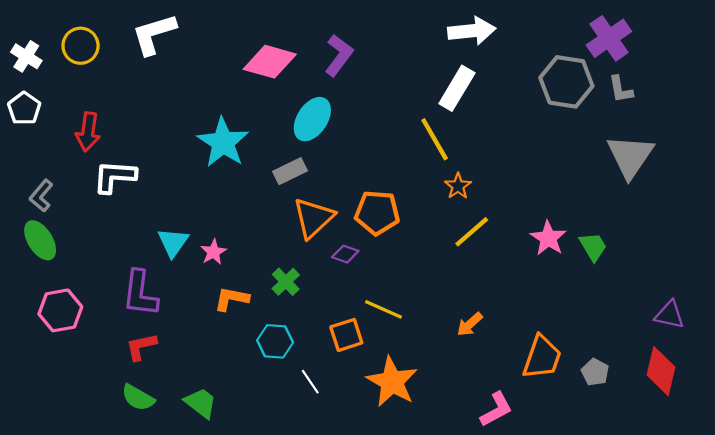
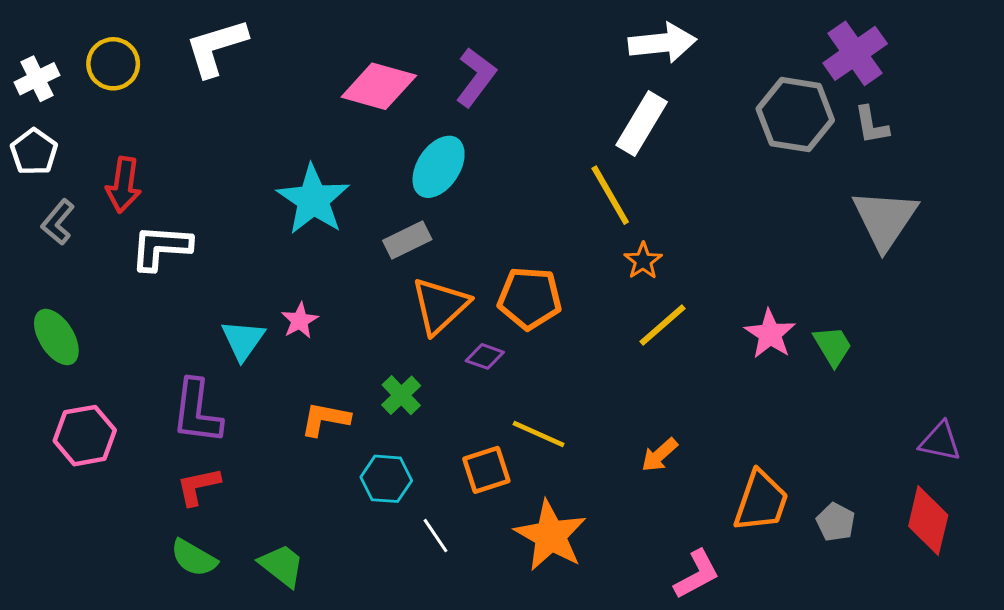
white cross: (26, 56) -> (37, 79), turned 32
gray L-shape: (41, 196) -> (58, 222), moved
pink star: (213, 252) -> (300, 321), moved

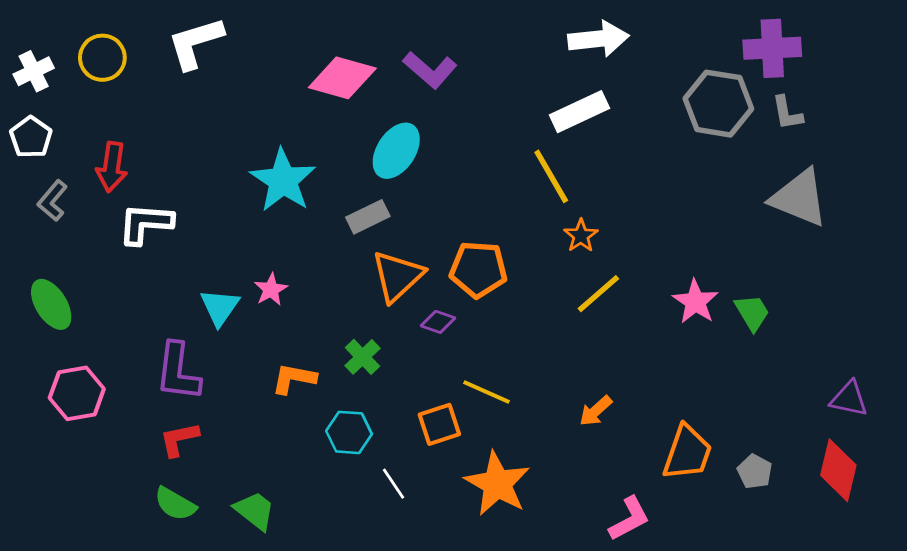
purple cross: (855, 53) -> (772, 48), turned 32
purple L-shape: (476, 77) -> (430, 70), turned 94
white rectangle: (642, 124) -> (580, 112), turned 34
gray triangle: (885, 219) -> (799, 198), turned -42

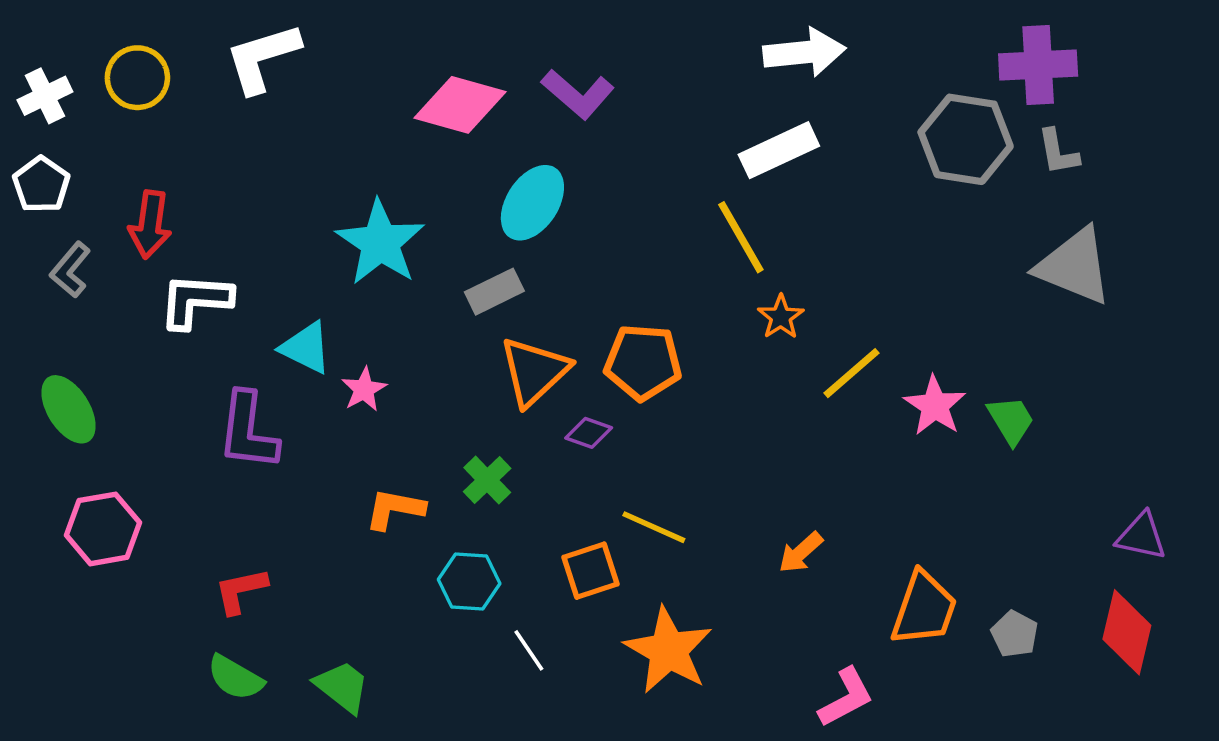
yellow line: (598, 294) -> (851, 373), moved
cyan triangle: (220, 307) -> (306, 348), moved, turned -39
purple L-shape: (178, 372) -> (248, 431), moved

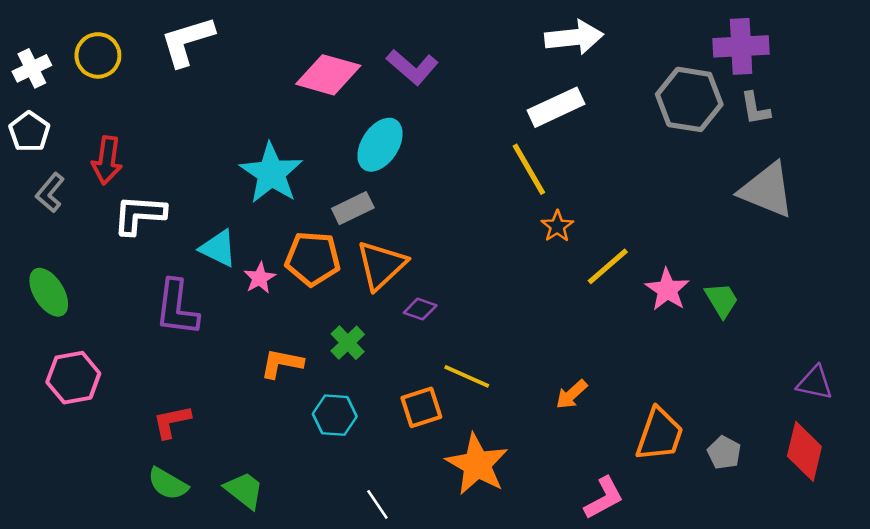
orange pentagon: (643, 362) -> (313, 259), moved
white line: (529, 650) -> (377, 504), moved

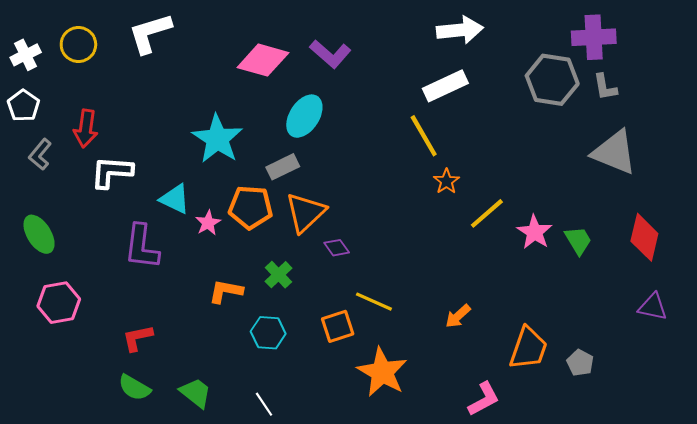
purple diamond: (420, 309) -> (337, 248), turned 35
red diamond: (804, 451) -> (644, 237), moved
white line: (377, 504) -> (264, 404), moved

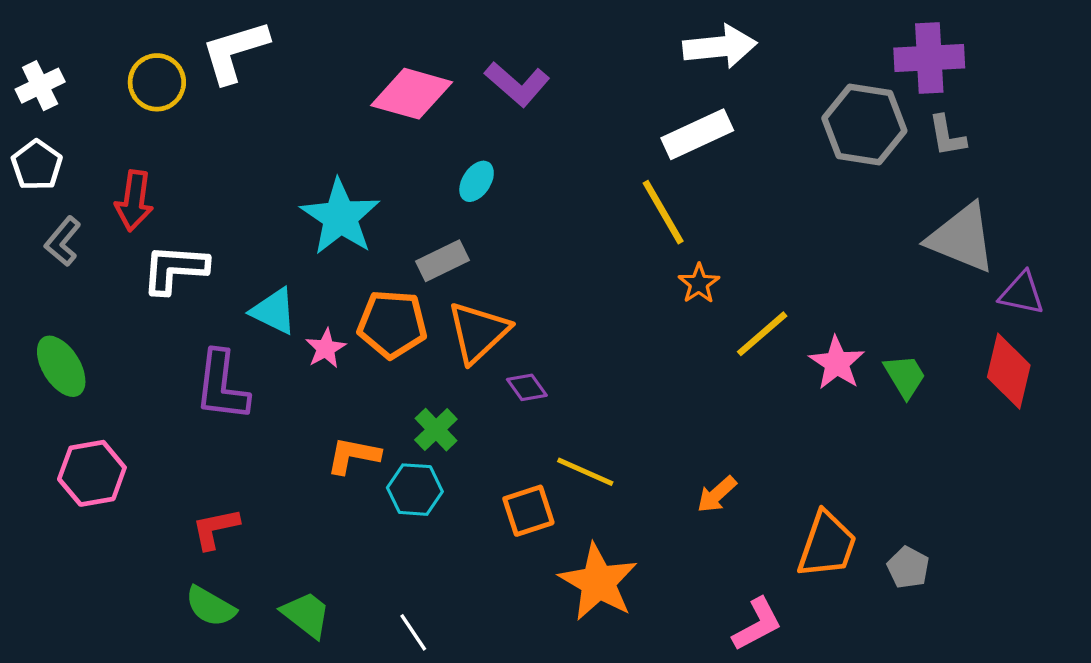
yellow circle: (78, 45) -> (157, 82), moved
cyan ellipse: (304, 116) -> (477, 181), size x0.6
purple triangle: (653, 307) -> (1022, 293), moved
cyan hexagon: (268, 333) -> (415, 490), moved

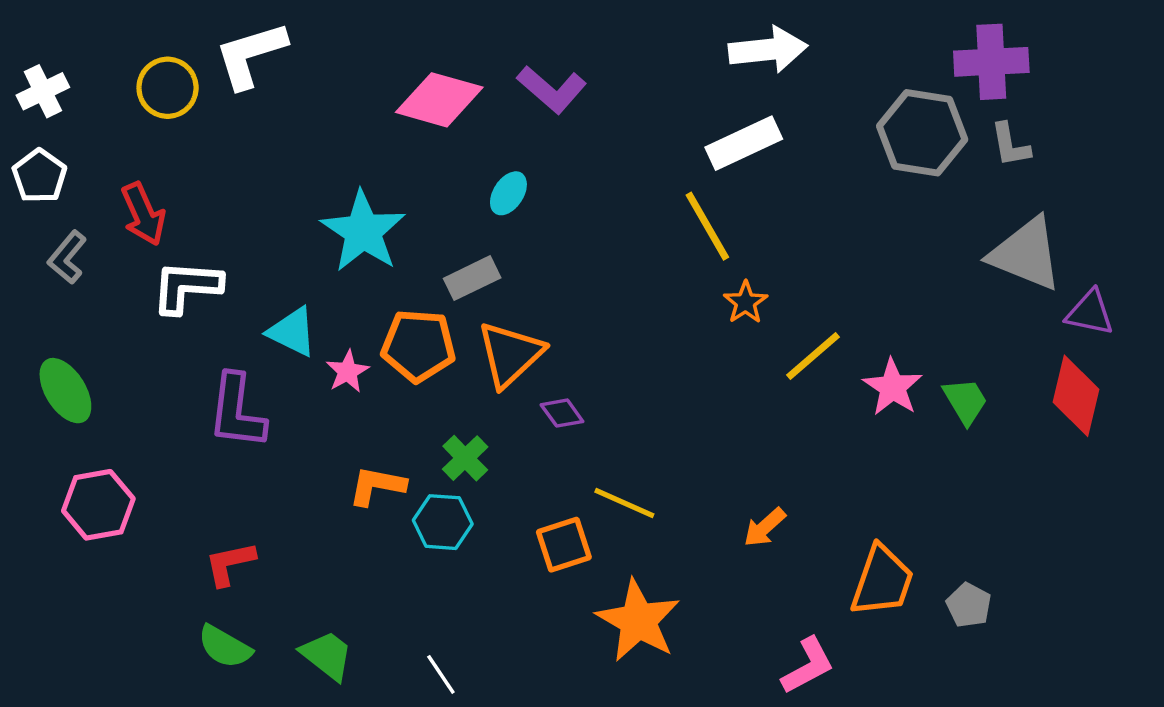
red arrow: (134, 201) -> (143, 214), turned -32

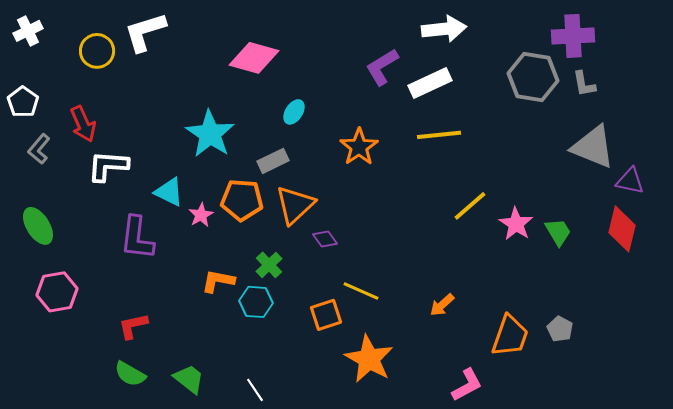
purple L-shape: (552, 89) -> (382, 67), moved, turned 108
white cross: (43, 91) -> (28, 31), moved
yellow line: (707, 226) -> (439, 135), moved, turned -66
orange star: (746, 302) -> (359, 147), moved, size x1.5
gray pentagon: (969, 605) -> (560, 329), moved

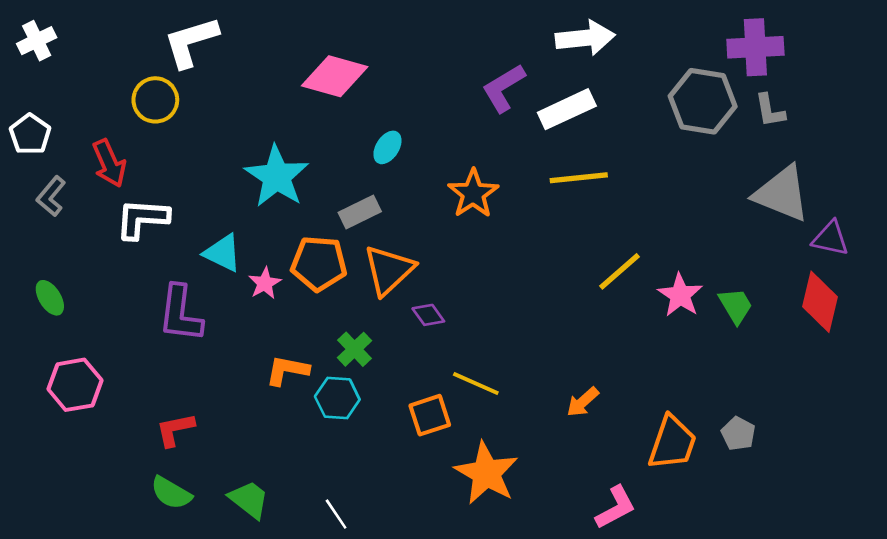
yellow circle: (97, 51) -> (155, 100), moved
green ellipse: (38, 226) -> (50, 298), size x0.7

